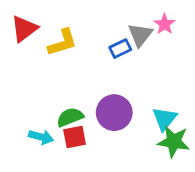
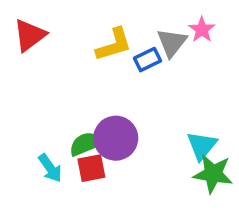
yellow L-shape: (62, 42) -> (114, 45), moved
purple circle: (114, 113) -> (116, 138), moved
cyan arrow: (41, 137) -> (50, 168), turned 40

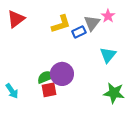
cyan triangle: (202, 146) -> (108, 55), moved
cyan arrow: (50, 168) -> (12, 91), moved

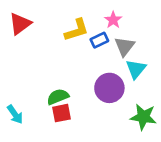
pink star: (108, 16) -> (113, 20), moved
gray triangle: (92, 23) -> (125, 46), moved
purple circle: (62, 74) -> (109, 88), moved

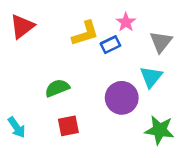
gray triangle: (125, 46) -> (161, 42), moved
green semicircle: (58, 97) -> (57, 88), moved

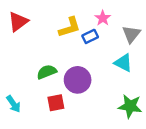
cyan triangle: (151, 77) -> (123, 63), turned -42
purple circle: (122, 98) -> (78, 80), moved

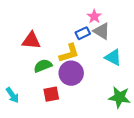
red triangle: (18, 22) -> (31, 41), moved, turned 42
yellow L-shape: (70, 27) -> (69, 53), moved
gray triangle: (131, 34) -> (102, 31), moved, turned -36

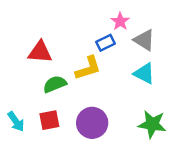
gray triangle: (102, 31) -> (144, 40), moved
purple circle: (71, 73) -> (92, 123), moved
red square: (51, 94) -> (49, 120), moved

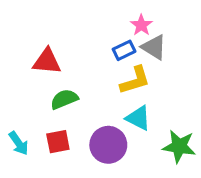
gray triangle: (144, 40) -> (154, 47), moved
yellow L-shape: (88, 68) -> (135, 80), moved
cyan triangle: (144, 73) -> (138, 118), moved

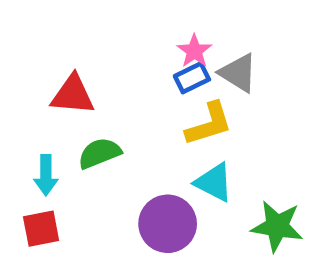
pink star: (141, 25) -> (194, 51), moved
red square: (58, 142) -> (41, 229), moved
cyan arrow: (19, 143) -> (46, 175), moved, turned 35

